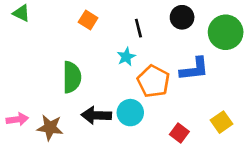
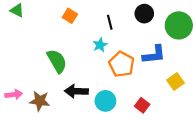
green semicircle: (72, 77) -> (57, 61), turned -30
cyan circle: (130, 113) -> (105, 101), moved
yellow square: (222, 122) -> (176, 82), moved

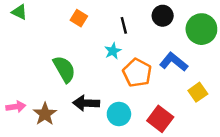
blue L-shape: (154, 55) -> (174, 62), turned -135
brown star: (40, 101) -> (45, 114), turned 30
red square: (142, 105) -> (160, 119), size x1.5

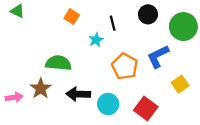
cyan star: (113, 51) -> (96, 40), moved
blue L-shape: (174, 62) -> (158, 56), turned -65
green semicircle: (64, 69) -> (58, 63), turned -55
brown star: (45, 114) -> (41, 89), moved

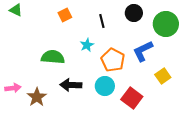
orange square: (72, 17) -> (65, 15), turned 32
cyan star: (96, 40) -> (87, 45), moved
brown star: (41, 89) -> (37, 97), moved
cyan circle: (108, 104) -> (105, 86), moved

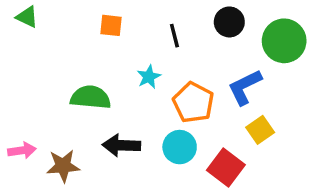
orange square: (65, 15) -> (111, 25), turned 32
yellow square: (163, 76) -> (260, 130), moved
brown star: (37, 97) -> (63, 166), turned 30

